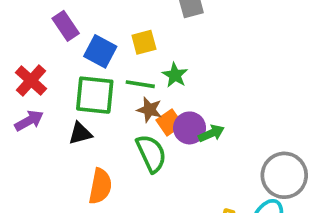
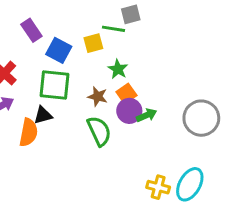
green line: (140, 84) -> (113, 29), moved
orange square: (169, 122) -> (126, 94), moved
gray circle: (284, 175) -> (201, 118), moved
orange semicircle: (100, 186) -> (29, 132), moved

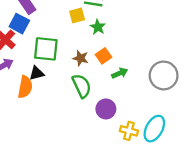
blue square: (59, 50) -> (19, 24), moved
green star: (118, 69) -> (98, 27), moved
purple circle: (129, 111) -> (106, 109), moved

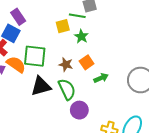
black triangle: (37, 73) -> (41, 86), moved, size x1.5
orange semicircle: (25, 87) -> (16, 64), moved, turned -66
purple circle: (106, 109) -> (79, 110), moved

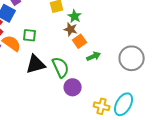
green square: (35, 56) -> (30, 35), size x0.6
brown star: (66, 64) -> (71, 29), moved

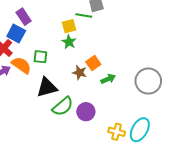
green star: (75, 16) -> (69, 42), moved
brown star: (71, 29) -> (80, 73), moved
green semicircle: (61, 67) -> (63, 106), moved, turned 75

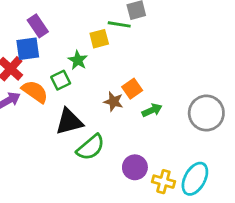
blue square: (16, 33) -> (28, 49), turned -36
green star: (69, 42) -> (78, 60), moved
green square: (40, 57) -> (61, 80), turned -32
purple circle: (86, 112) -> (135, 167), moved

